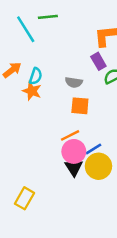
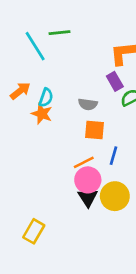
blue line: (94, 149) -> (113, 156), moved, turned -42

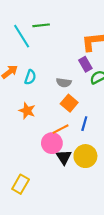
orange star: (42, 114) -> (27, 111), moved
orange square: (95, 130) -> (69, 103), turned 35
pink circle: (88, 180) -> (52, 143), moved

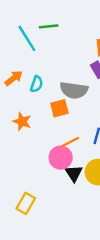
gray semicircle: (64, 83) -> (74, 90), size x1.6
orange square: (69, 103) -> (59, 108), moved, turned 35
orange star: (27, 111) -> (22, 121), moved

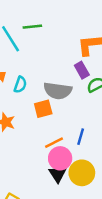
pink circle: (61, 158) -> (60, 158), moved

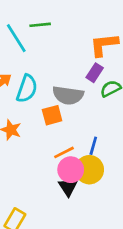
purple rectangle: (82, 70) -> (95, 73), turned 63
cyan semicircle: (20, 85) -> (27, 89), size x1.5
yellow circle: (82, 173) -> (89, 170), moved

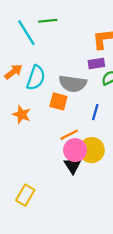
purple rectangle: (95, 73) -> (96, 63), turned 49
orange square: (52, 115) -> (58, 101), turned 30
blue line: (93, 146) -> (95, 112), moved

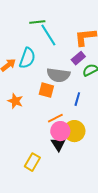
cyan line: (26, 33) -> (48, 35), moved
purple rectangle: (96, 63) -> (78, 58), turned -32
cyan semicircle: (36, 78) -> (27, 58), moved
yellow rectangle: (25, 195) -> (32, 162), moved

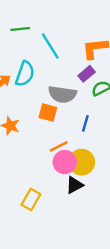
green line: (37, 22) -> (20, 29), moved
black triangle: (58, 144) -> (74, 185), moved, turned 35

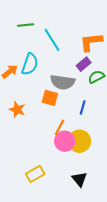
orange line: (59, 146) -> (59, 127), turned -35
black triangle: (74, 185) -> (79, 179), moved, turned -42
yellow rectangle: (31, 200) -> (35, 174), turned 30

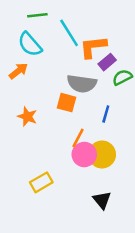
orange L-shape: (91, 42) -> (93, 47), moved
cyan semicircle: (30, 64) -> (30, 44), moved, turned 120
yellow rectangle: (35, 174) -> (41, 182), moved

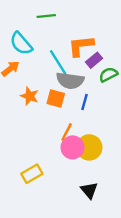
green line: (37, 15) -> (46, 16), moved
cyan line: (69, 33) -> (58, 63), moved
blue line: (106, 114) -> (84, 102), moved
orange star: (27, 116) -> (30, 96), moved

